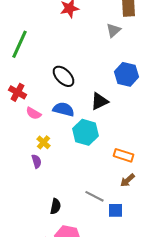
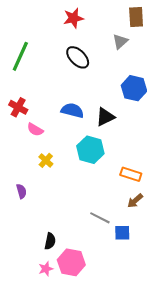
black ellipse: (64, 76) -> (78, 57), moved
blue semicircle: (64, 109) -> (72, 110), moved
purple semicircle: (36, 161) -> (21, 191), moved
black semicircle: (56, 206) -> (50, 241), moved

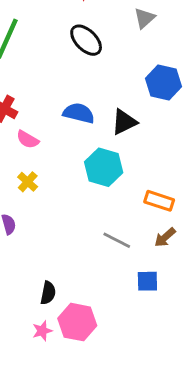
yellow cross: (46, 160) -> (28, 182), moved
gray line: (100, 218) -> (117, 240), moved

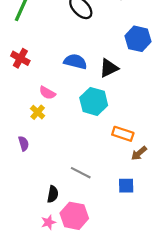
pink semicircle: (28, 139) -> (47, 93), moved
orange rectangle: (159, 201) -> (123, 134), moved
gray line: (117, 240) -> (81, 173), moved

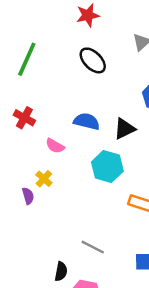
pink semicircle: (47, 93) -> (55, 146), moved
purple semicircle: (24, 144) -> (28, 196), moved

